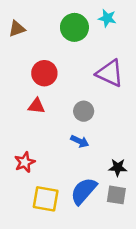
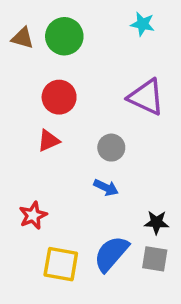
green circle: (74, 27) -> (64, 36), moved
brown triangle: (17, 29) -> (23, 38), turned 36
red triangle: (37, 106) -> (49, 141), turned -30

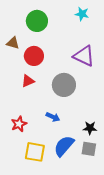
brown triangle: (23, 38) -> (13, 43), moved
gray circle: (111, 148) -> (64, 85), size x1.5
blue arrow: (106, 188) -> (53, 117), moved

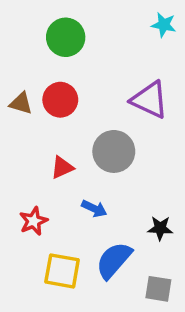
cyan star: (82, 14) -> (164, 25), moved
brown triangle: (13, 43) -> (21, 103), moved
red triangle: (28, 81) -> (62, 168), moved
gray square: (89, 149) -> (158, 289), moved

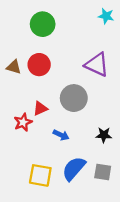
red star: (34, 221) -> (23, 122), moved
black star: (160, 228) -> (104, 135), moved
gray square: (158, 289) -> (103, 172), moved

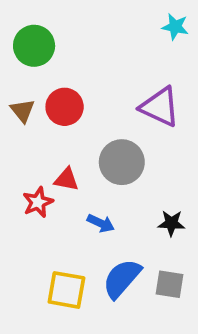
green circle: (43, 24) -> (34, 46), moved
brown triangle: (14, 67) -> (23, 111), turned 35
red triangle: (40, 108) -> (66, 179), turned 35

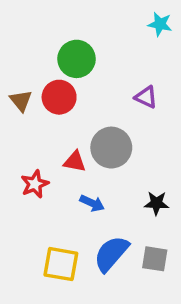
green circle: (34, 46) -> (76, 59), moved
purple triangle: (160, 107) -> (146, 97), size x0.6
red triangle: (66, 179) -> (75, 161), moved

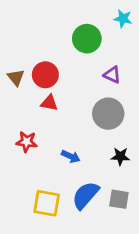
green circle: (76, 59) -> (87, 39), moved
gray circle: (111, 148) -> (108, 114), moved
red triangle: (75, 161) -> (49, 103), moved
red star: (35, 184) -> (27, 142), turned 30

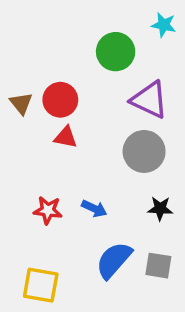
purple triangle: (112, 75) -> (149, 100), size x1.6
red star: (27, 142) -> (48, 210), moved
yellow square: (47, 203) -> (41, 285), moved

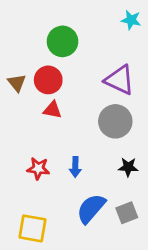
green circle: (116, 52) -> (62, 41), moved
blue arrow: (94, 208) -> (75, 167), turned 66
gray square: (158, 266) -> (127, 213), turned -30

